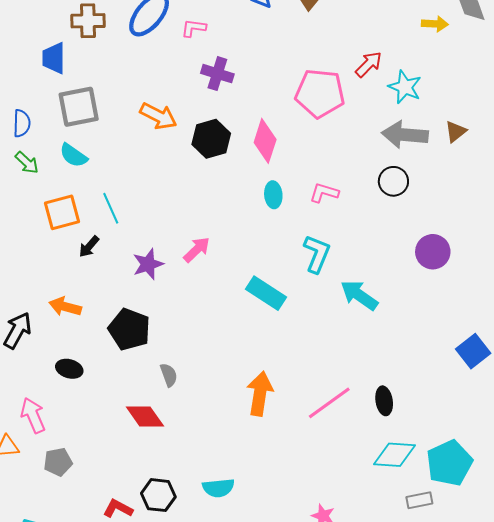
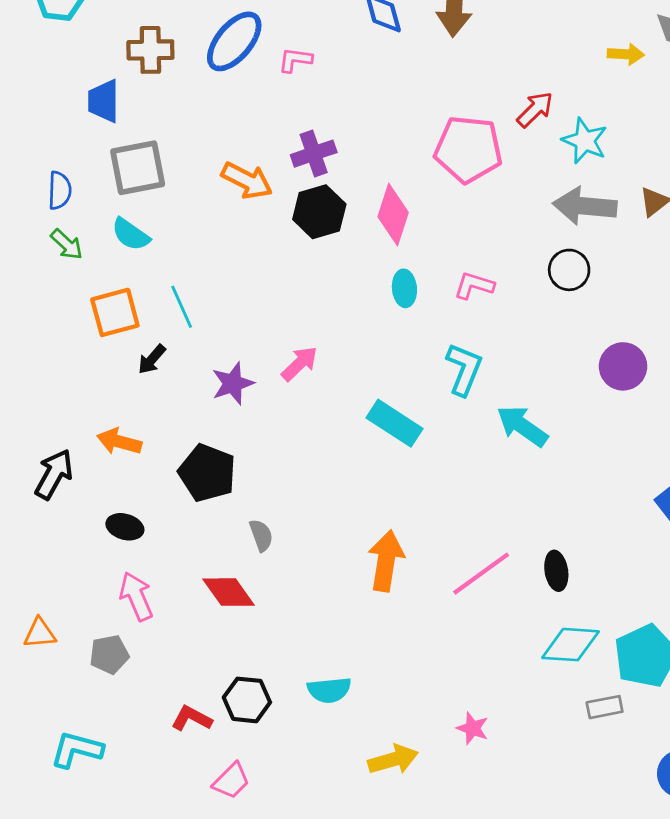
purple cross: (217, 74) -> (314, 154), moved, turned -36
pink arrow: (33, 415) -> (136, 596), moved

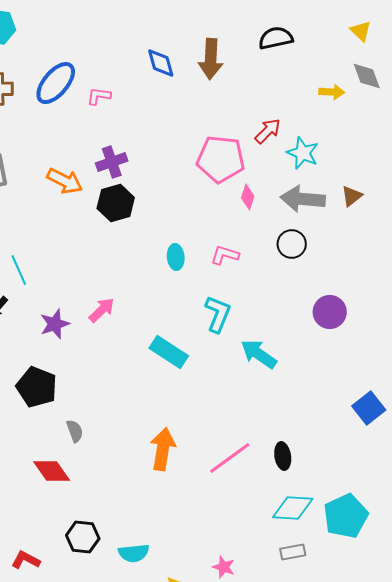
pink diamond: (393, 215) -> (248, 197), moved, size x0.6
cyan semicircle: (329, 690) -> (134, 553), moved
black hexagon: (247, 700) -> (83, 537), moved
gray rectangle: (605, 707) -> (293, 552), moved

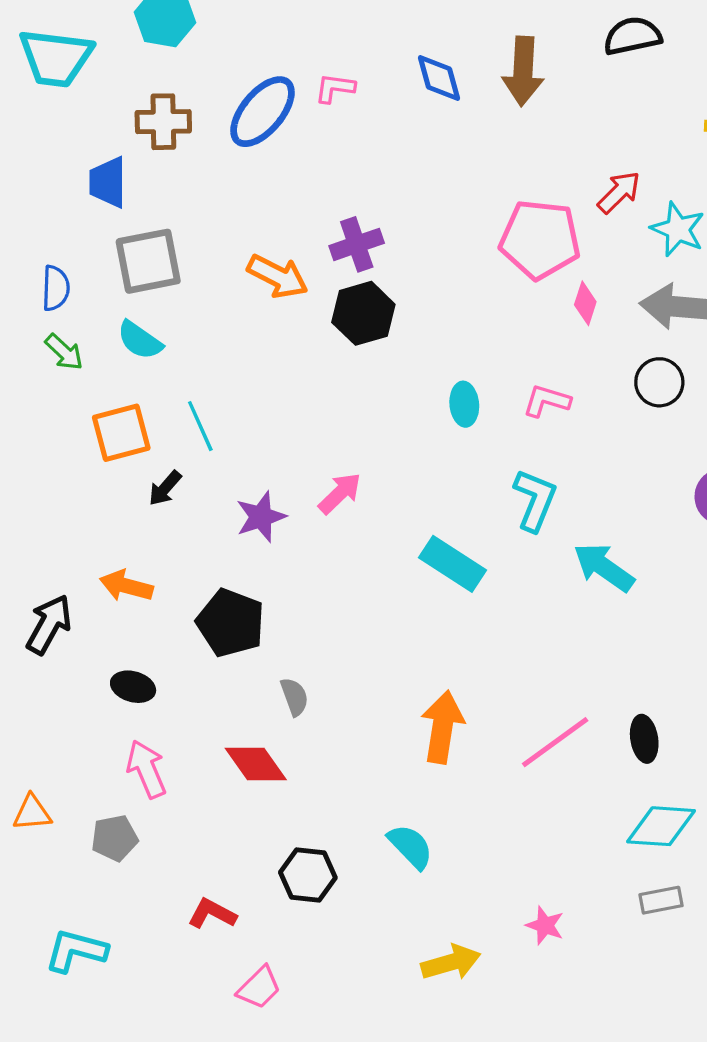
pink L-shape: (99, 96) -> (335, 88), moved
cyan semicircle: (134, 553) -> (410, 846), moved, turned -128

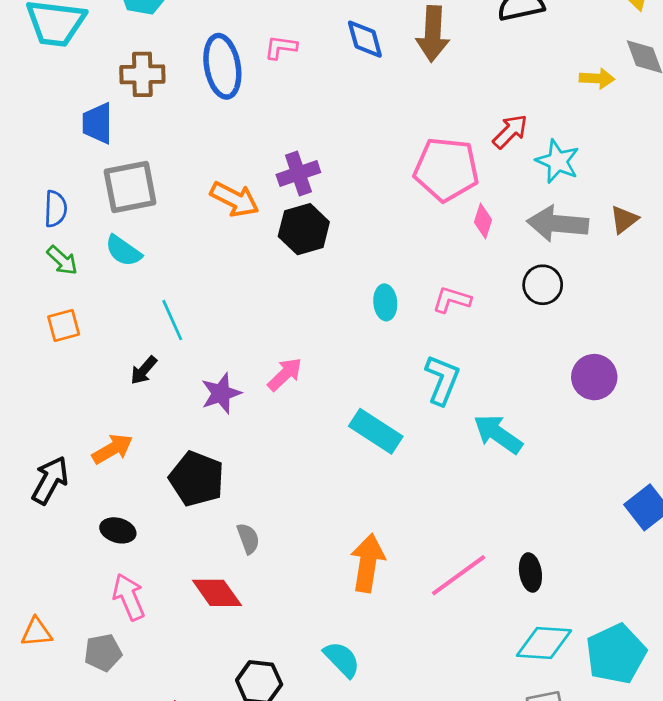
blue ellipse: (262, 112) -> (222, 66), turned -50
orange square: (121, 433) -> (64, 325), moved, size x0.7
orange arrow: (126, 586) -> (112, 449), turned 135

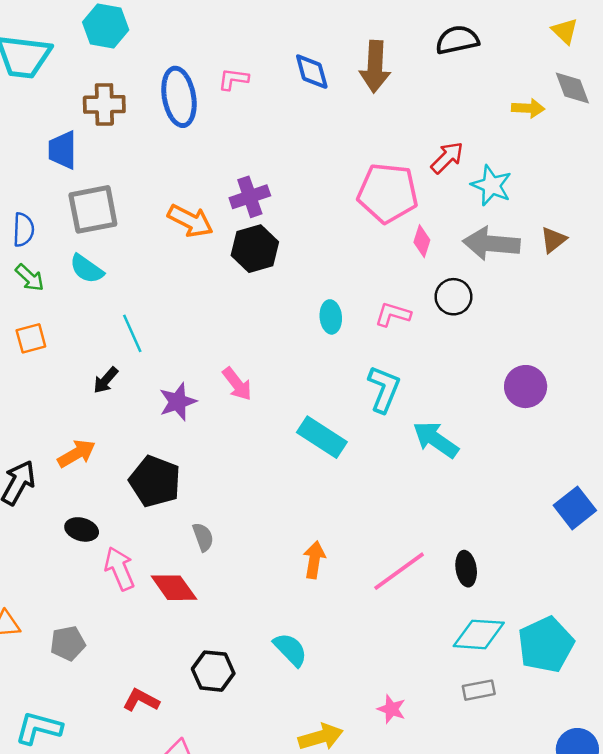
black circle: (543, 285) -> (453, 297), moved
pink arrow: (285, 374) -> (237, 384), turned 96
orange arrow: (368, 563) -> (314, 560), size x0.7
pink arrow: (129, 597) -> (120, 569), moved

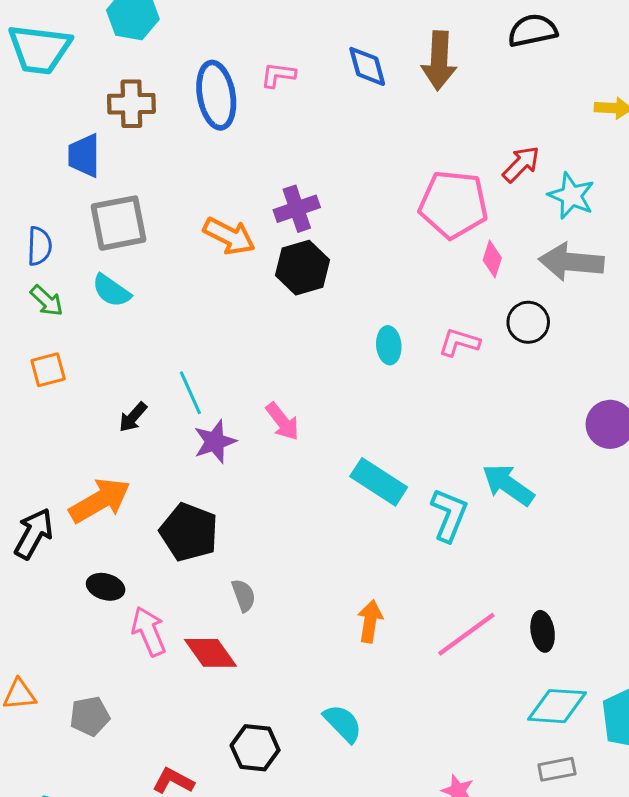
cyan line: (132, 333) -> (190, 393), moved
cyan L-shape: (384, 389) -> (449, 515), moved
orange arrow: (77, 454) -> (100, 501), size x1.4

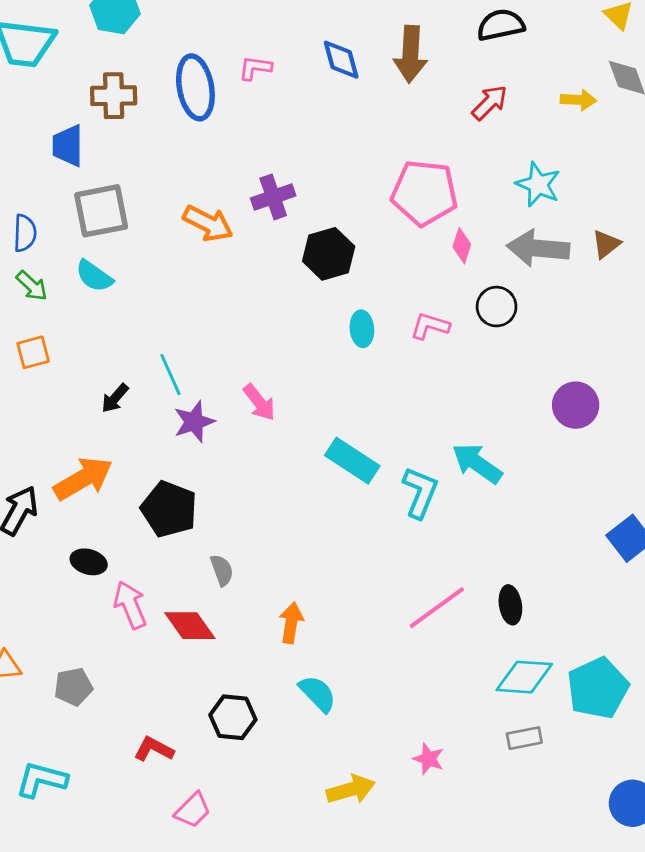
red arrow: (521, 164) -> (490, 103), moved
black hexagon: (303, 268) -> (329, 254), moved
orange arrow: (370, 621) -> (291, 623), moved

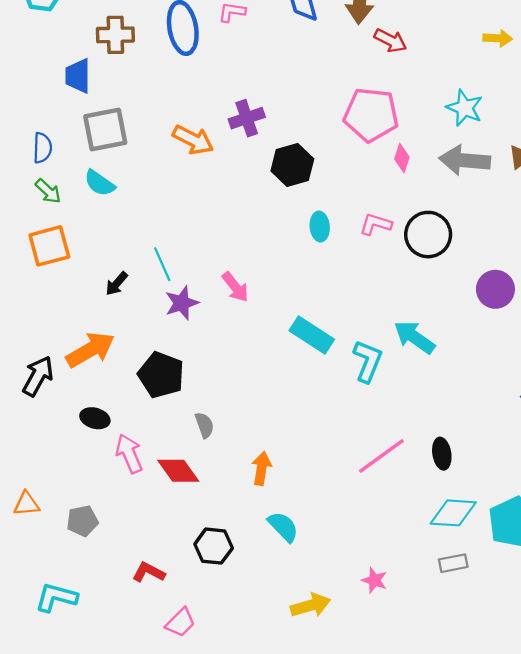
red arrow: (490, 103) -> (390, 41), moved, turned 72
black circle: (497, 307) -> (428, 235), moved, size x1.4
orange square: (33, 352) -> (49, 246), size x1.5

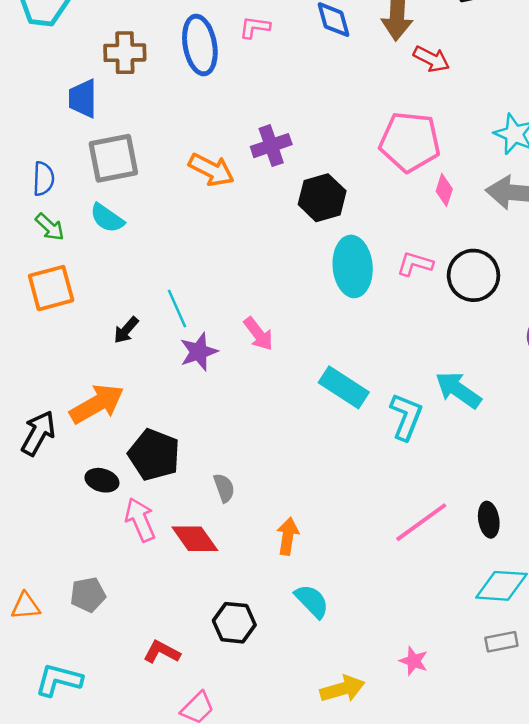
cyan ellipse: (320, 227) -> (353, 266), size x1.8
black pentagon: (161, 375) -> (154, 455), moved
orange triangle: (26, 504) -> (26, 606), moved

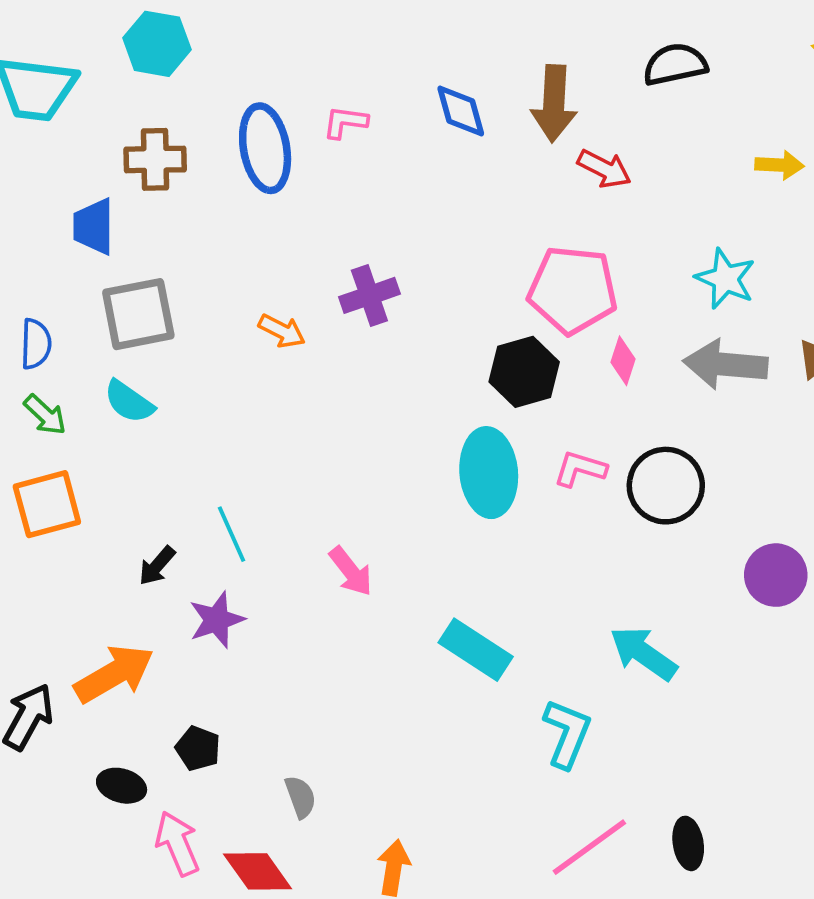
orange arrow: (211, 170) -> (282, 331), size x0.7
black hexagon: (322, 198) -> (524, 372), moved
purple star: (199, 352) -> (217, 620), moved
cyan L-shape: (406, 417) -> (567, 733), moved
black pentagon: (154, 455) -> (198, 748), size x0.6

